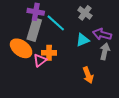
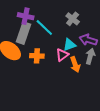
pink triangle: (40, 60) -> (62, 55), moved
orange arrow: (88, 75) -> (75, 64), moved

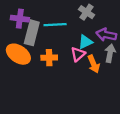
purple cross: (26, 16) -> (20, 19), moved
cyan line: (44, 28) -> (55, 25), turned -42

